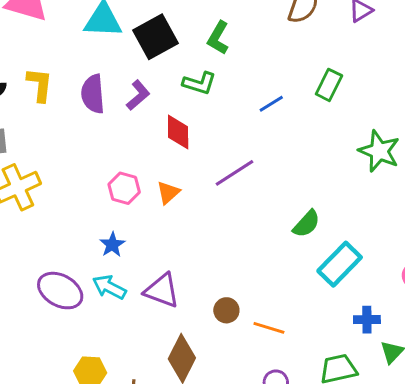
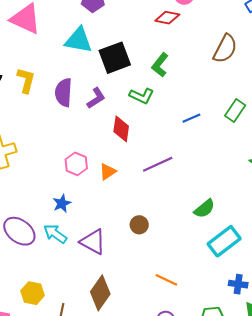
brown circle: (226, 310) -> (139, 225), moved

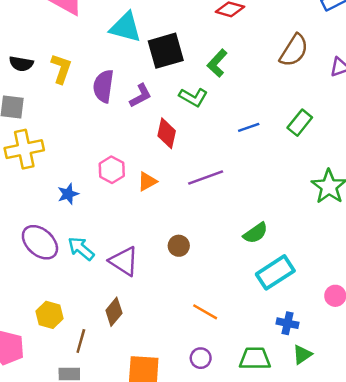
blue star: (62, 203) -> (68, 194), moved
brown diamond: (100, 293) -> (114, 312), moved, size x0.7

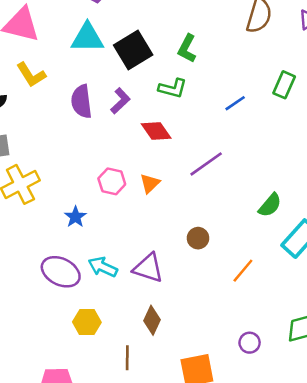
yellow L-shape: (61, 69) -> (31, 75), moved, turned 144
red diamond: (167, 133) -> (156, 131), turned -32
orange line: (205, 312) -> (243, 271), moved, turned -65
yellow hexagon: (49, 315) -> (87, 322), moved

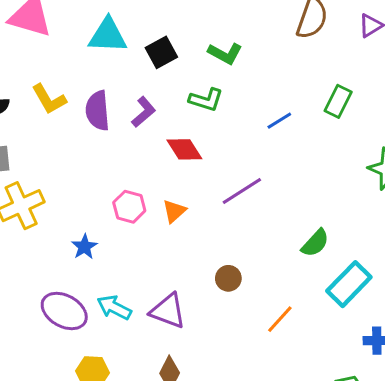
green L-shape: (187, 48) -> (225, 53), turned -92
black square: (133, 50) -> (161, 52), size x0.7
yellow L-shape: (31, 75) -> (49, 99), moved

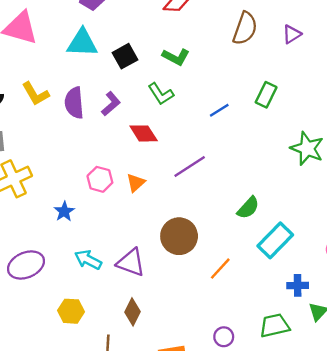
green L-shape: (206, 100) -> (161, 94), turned 40
brown circle: (228, 278) -> (179, 236), size x1.8
purple ellipse: (64, 311) -> (26, 265), moved, turned -52

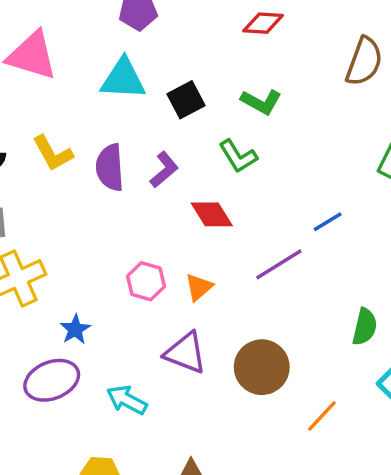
blue line: (219, 110) -> (328, 222), moved
green semicircle: (248, 208) -> (365, 327), turned -30
blue star: (64, 211) -> (75, 329), moved
purple triangle: (131, 262) -> (185, 353), moved
purple ellipse: (26, 265) -> (52, 380), moved

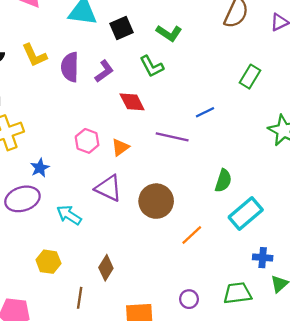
purple line: (279, 264) -> (172, 137), turned 40

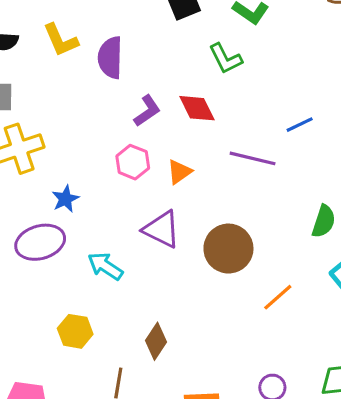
purple L-shape: (104, 71) -> (147, 111), moved

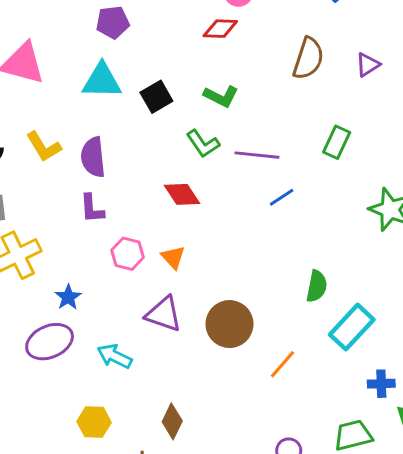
purple L-shape: (147, 111) -> (92, 208), moved, turned 128
purple line: (253, 158) -> (257, 155), moved
orange triangle: (179, 172) -> (173, 257), turned -30

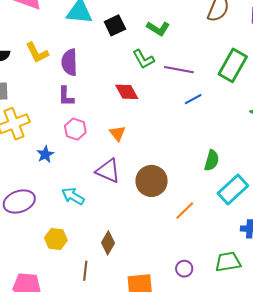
green rectangle: (337, 142) -> (233, 65), size x1.5
pink hexagon: (128, 254) -> (75, 129), moved
purple ellipse: (50, 342) -> (19, 201), moved

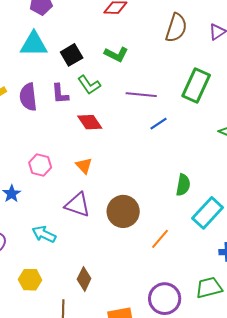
green L-shape: (143, 59) -> (89, 85), moved
purple L-shape: (66, 96) -> (60, 94), moved
purple circle: (184, 269) -> (165, 299), size x1.8

